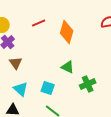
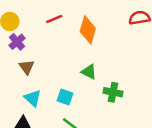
green cross: (88, 84) -> (113, 92), turned 35

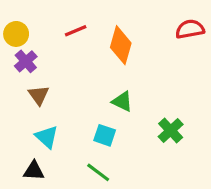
green cross: (113, 92) -> (171, 131), moved, turned 36
cyan square: (65, 97) -> (105, 135), moved

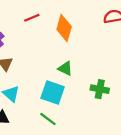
green cross: (171, 131) -> (100, 89), turned -36
cyan square: (105, 135) -> (53, 93), size x1.5

